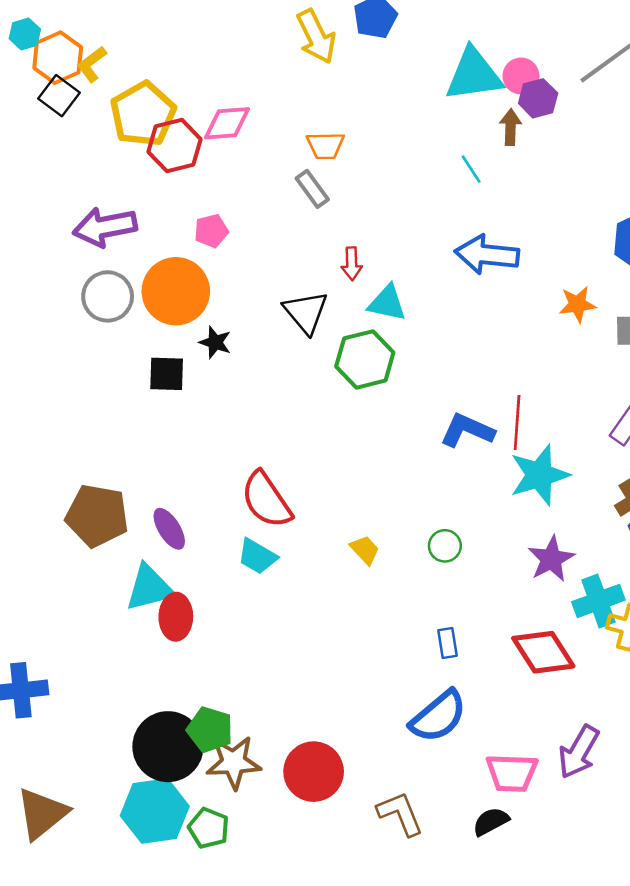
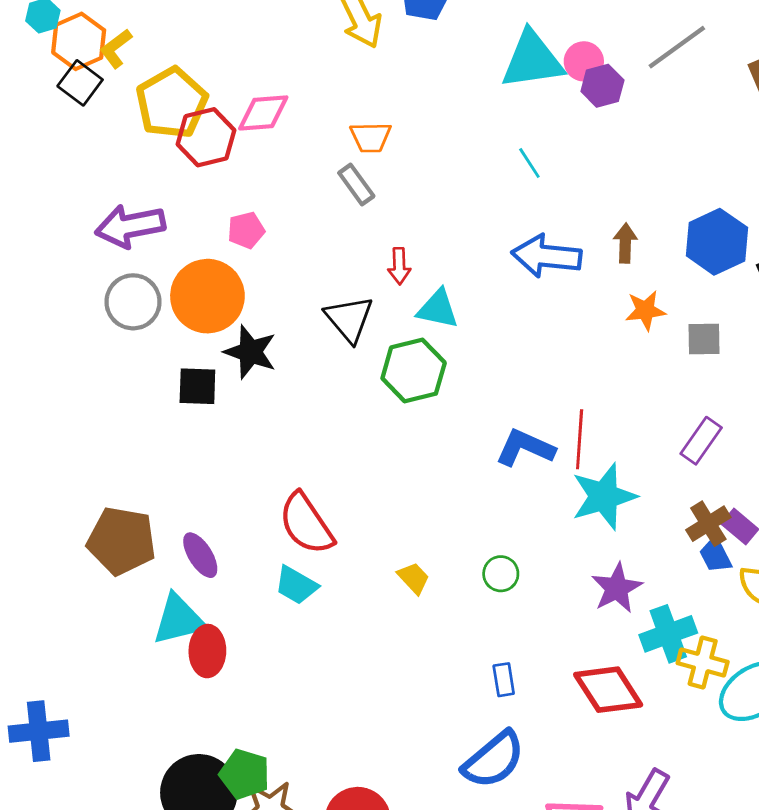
brown arrow: (510, 127) -> (625, 243), moved
black star: (215, 342) -> (250, 352), size x1.5

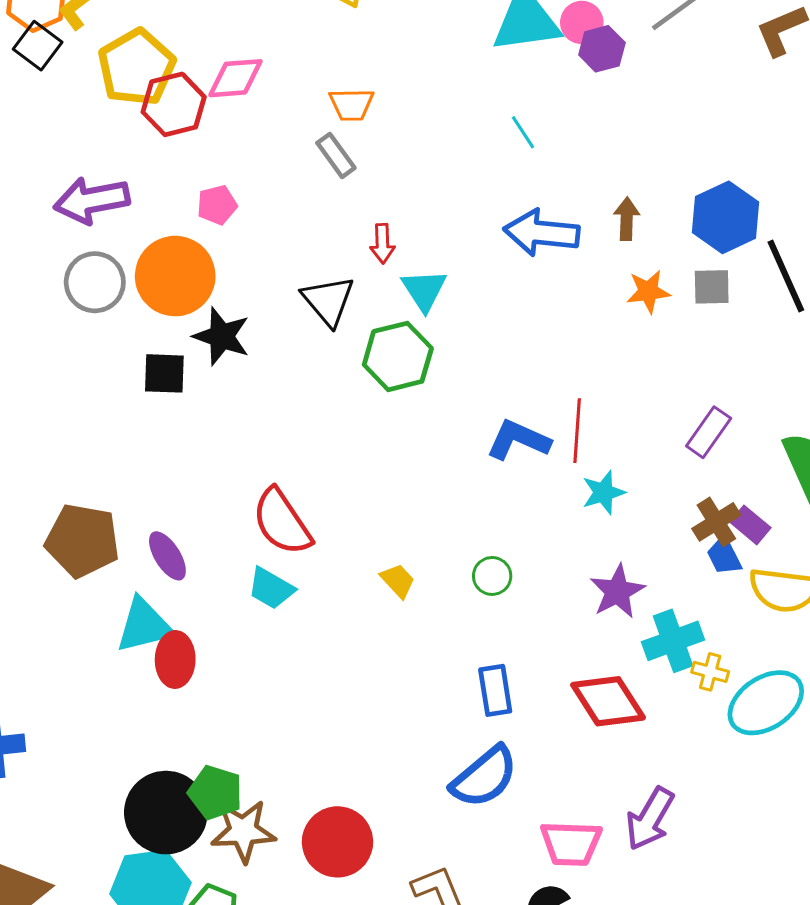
cyan triangle: (438, 309) -> (424, 290), turned 45
gray square: (704, 339) -> (712, 287), moved
cyan star: (604, 496) -> (603, 492), size x0.6
yellow cross: (703, 662) -> (710, 672), size x0.7
blue rectangle: (504, 680) -> (495, 690), size x1.4

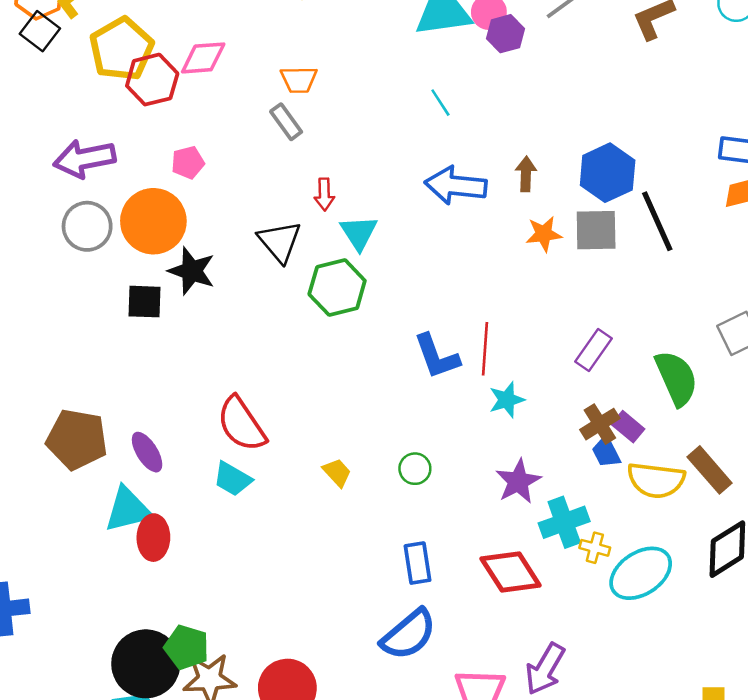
gray square: (712, 287) -> (596, 230), size x1.4
blue L-shape: (518, 440) -> (437, 356), turned -134

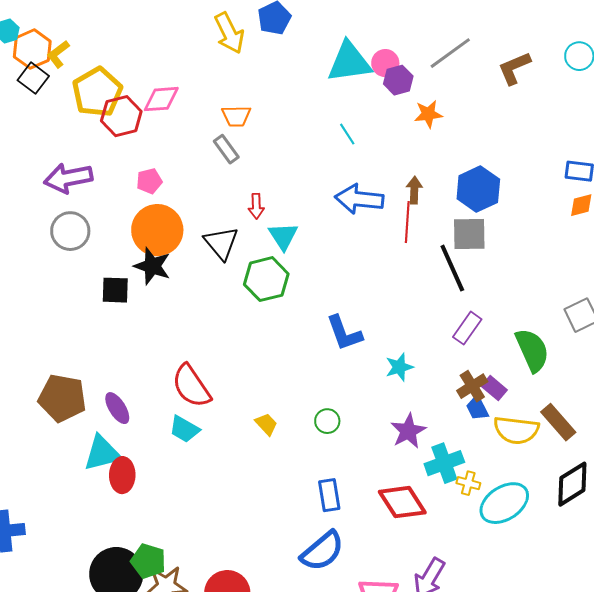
orange circle: (153, 221) -> (157, 230), moved
black line: (657, 221) -> (452, 268), moved
orange star: (544, 234) -> (428, 114), moved
red line: (485, 349) -> (407, 222), moved

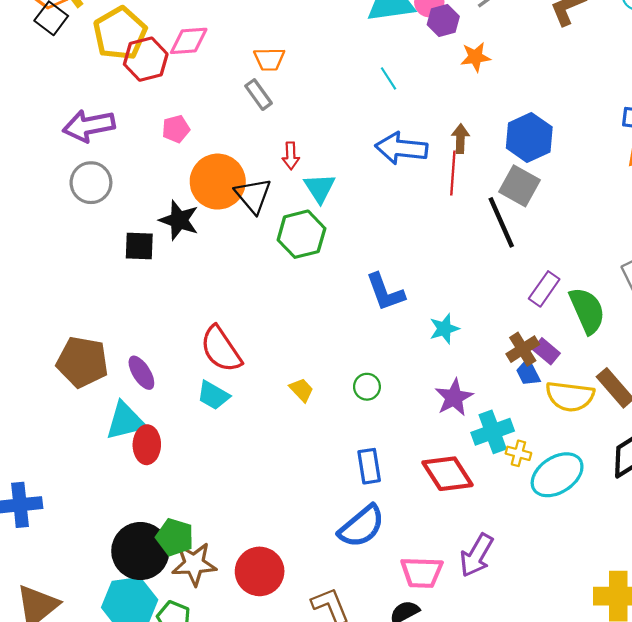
orange circle: (157, 230) -> (218, 182), moved
gray square: (469, 234) -> (519, 186), turned 30
purple rectangle: (467, 328) -> (544, 289), moved

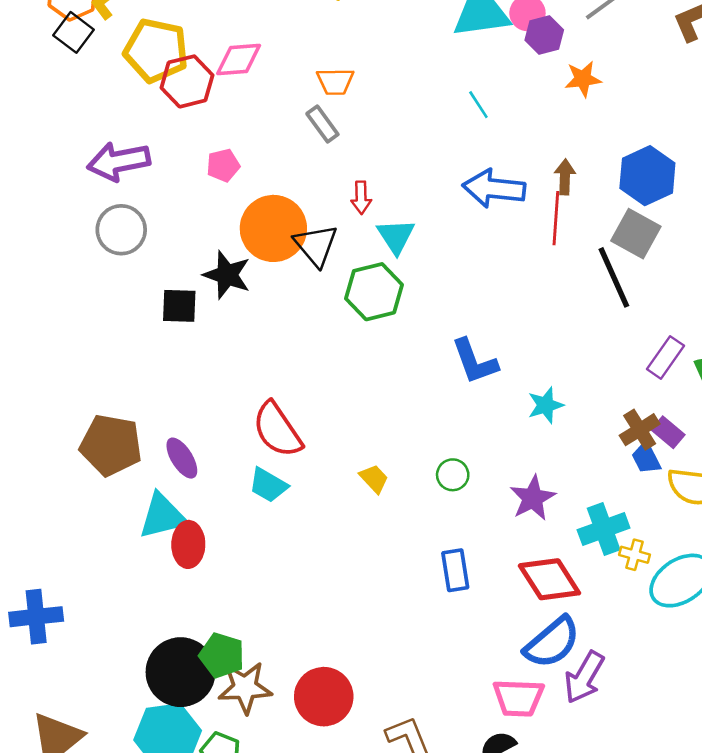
yellow pentagon: (120, 33) -> (156, 50), turned -30
purple star: (454, 397) -> (533, 498), moved
blue semicircle: (362, 526) -> (552, 642), moved

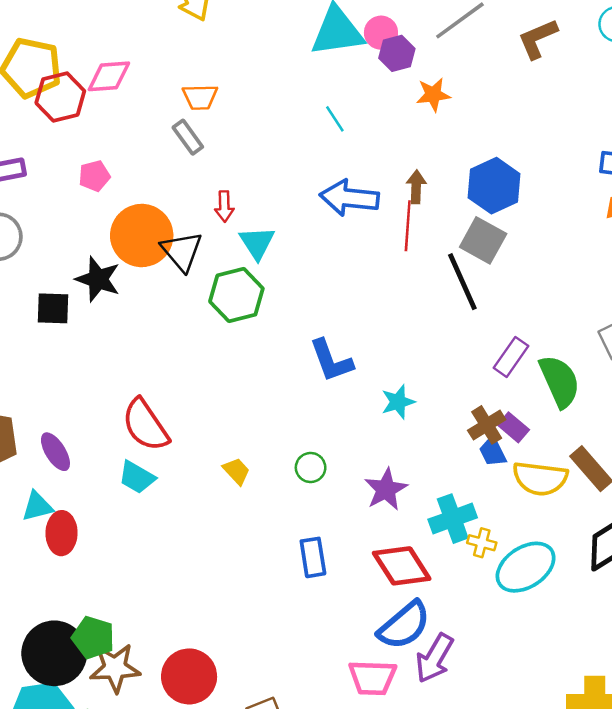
cyan triangle: (162, 516) -> (37, 506), size x0.7

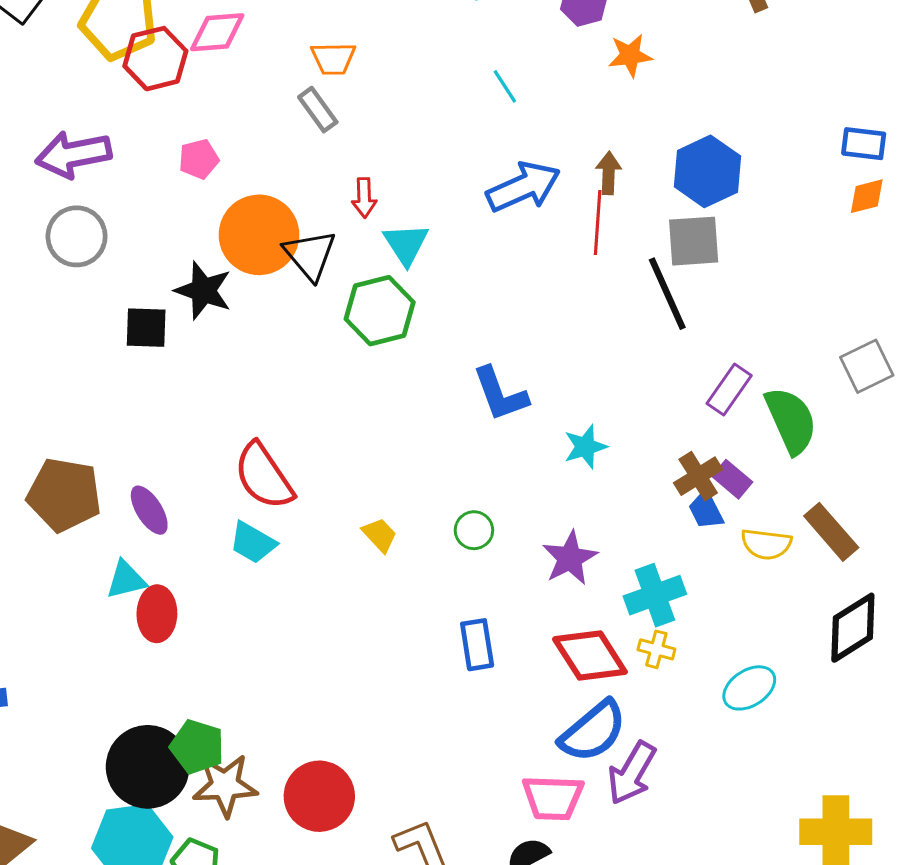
blue arrow: (349, 198) -> (523, 187), turned 150
gray square: (483, 240) -> (694, 241), turned -33
yellow semicircle: (540, 478) -> (766, 544), size x0.7
yellow cross: (482, 543) -> (656, 649), moved
cyan ellipse: (526, 567) -> (749, 688), moved, size x0.7

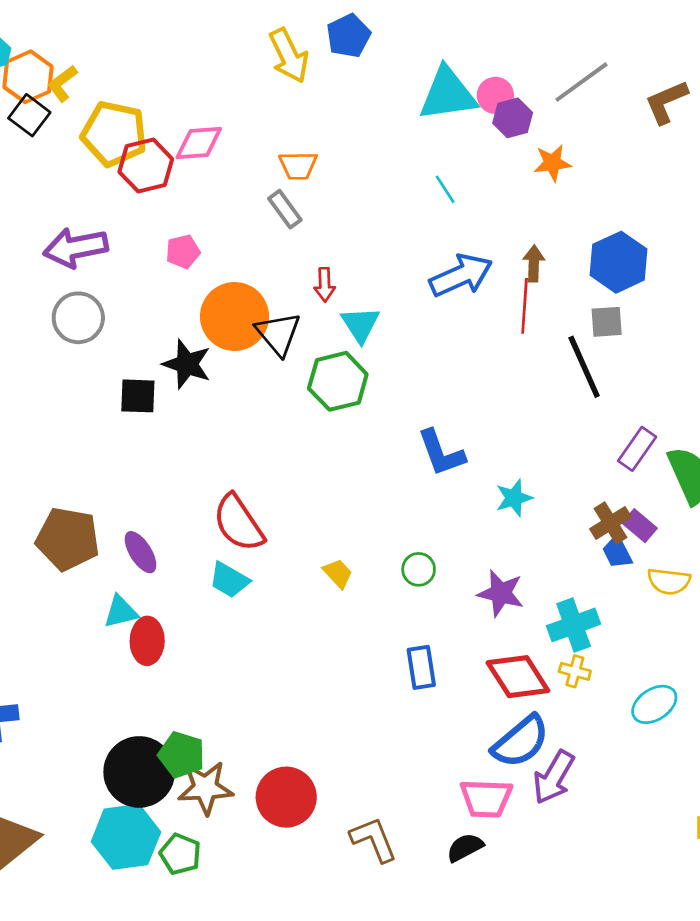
gray square: (694, 241) -> (607, 322), size x0.7
purple star: (570, 558) -> (501, 593), turned -30

